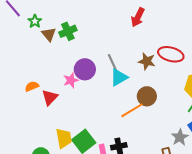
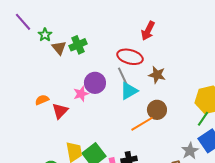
red ellipse: (171, 54) -> (130, 57), moved

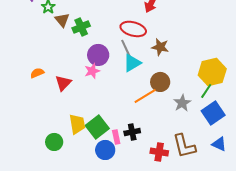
green cross: (78, 45) -> (81, 27), moved
pink star: (81, 94) -> (92, 71), moved
orange semicircle: (42, 100) -> (37, 73), moved
gray star: (190, 151) -> (182, 103), moved

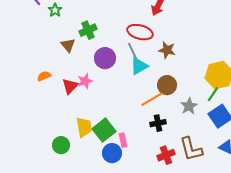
brown triangle: (62, 20) -> (68, 45), moved
pink star: (92, 71) -> (85, 81), moved
black cross: (132, 132) -> (158, 123), moved
red cross: (159, 152) -> (166, 155), turned -30

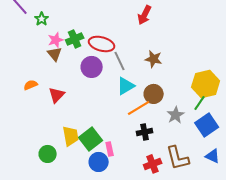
red ellipse: (140, 32) -> (102, 44), moved
cyan triangle: (139, 66) -> (126, 86), moved
pink star: (85, 81) -> (56, 40), moved

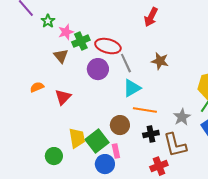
pink star: (56, 40) -> (66, 32), moved
brown circle: (154, 94) -> (120, 125), moved
orange line: (139, 108) -> (145, 110), turned 40
brown L-shape: (178, 158) -> (175, 145), moved

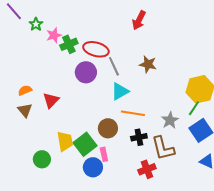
brown triangle: (61, 56) -> (25, 110), moved

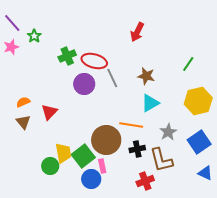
pink star: (54, 35) -> (11, 47), moved
cyan triangle: (120, 91) -> (150, 103), moved
green line: (194, 108) -> (188, 64), moved
brown circle: (108, 128) -> (106, 140), size x1.5
green circle: (42, 159) -> (50, 166), moved

